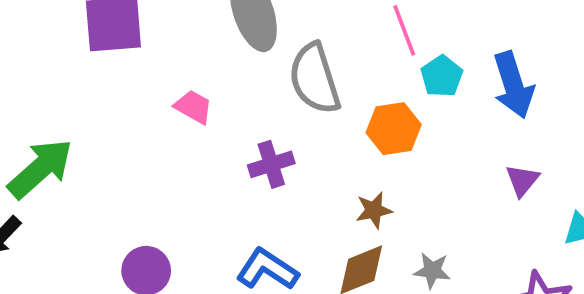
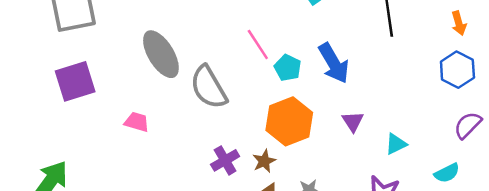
orange hexagon: (394, 129) -> (289, 121), moved, size x1.4
purple cross: (271, 164) -> (225, 160), moved

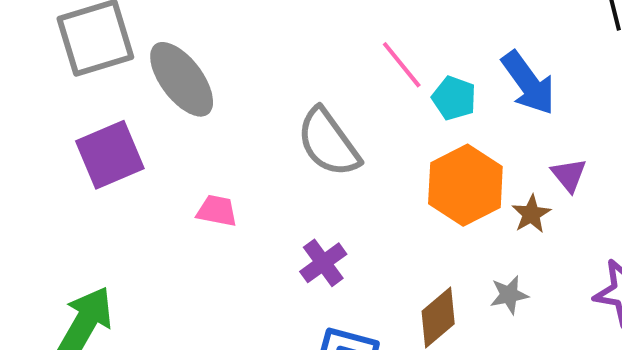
gray ellipse: (161, 54) -> (182, 79), moved
purple cross: (225, 160) -> (323, 263), moved
brown star: (264, 161) -> (531, 214), moved

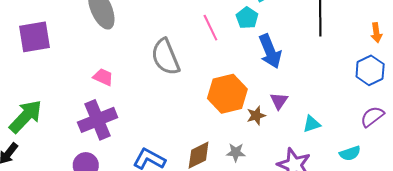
cyan pentagon: (454, 98) -> (247, 18), moved
purple square: (110, 155) -> (34, 37), moved
purple cross: (323, 263) -> (98, 120), moved, size x1.6

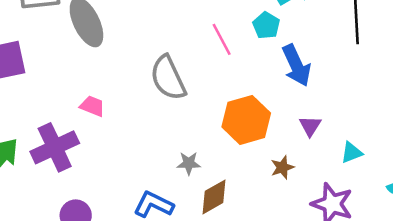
brown star: (256, 116) -> (282, 167), moved
purple cross: (98, 120) -> (55, 147), moved
gray star: (236, 152) -> (189, 163), moved

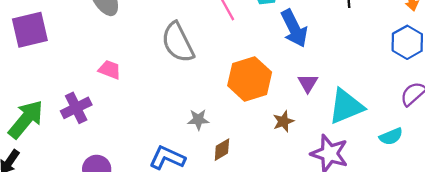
purple cross: (55, 147) -> (76, 108), size x0.7
cyan triangle: (352, 153) -> (346, 106), size x1.8
brown diamond: (214, 197) -> (222, 150), size x0.7

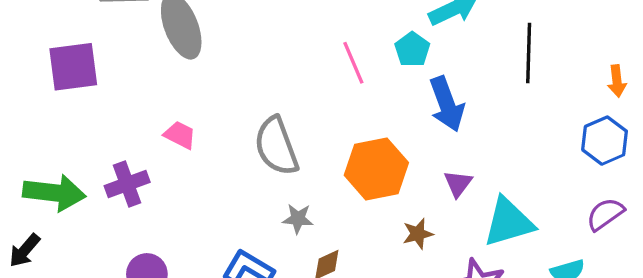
gray semicircle: (178, 42) -> (276, 146), moved
green arrow: (26, 119) -> (54, 193), turned 51

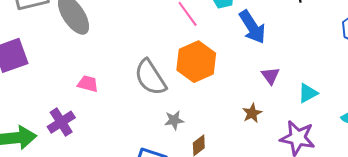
orange hexagon: (376, 169) -> (196, 62), moved
cyan triangle: (509, 222) -> (308, 93), size x0.6

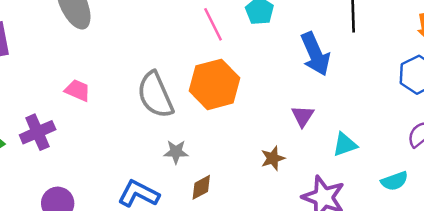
blue arrow: (252, 27) -> (315, 54), moved

